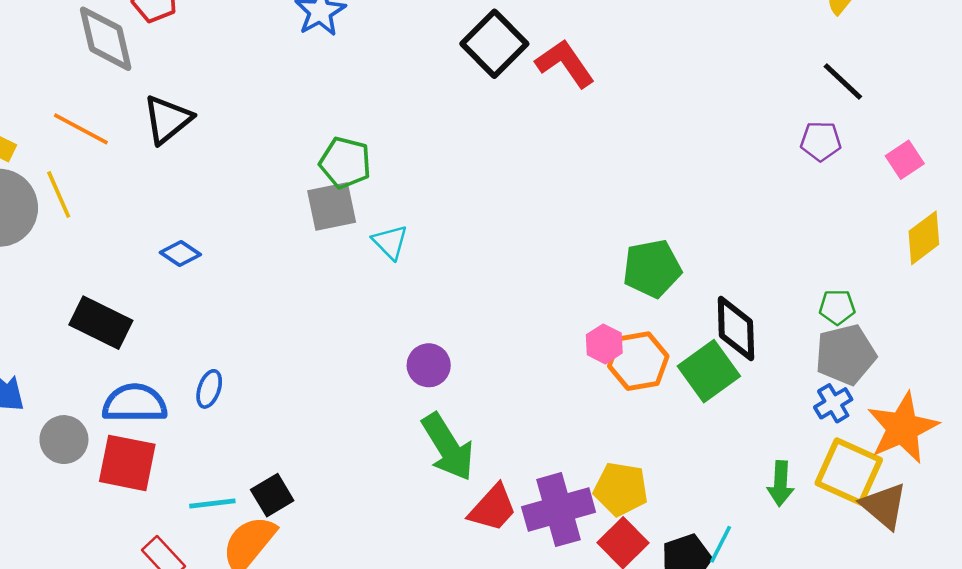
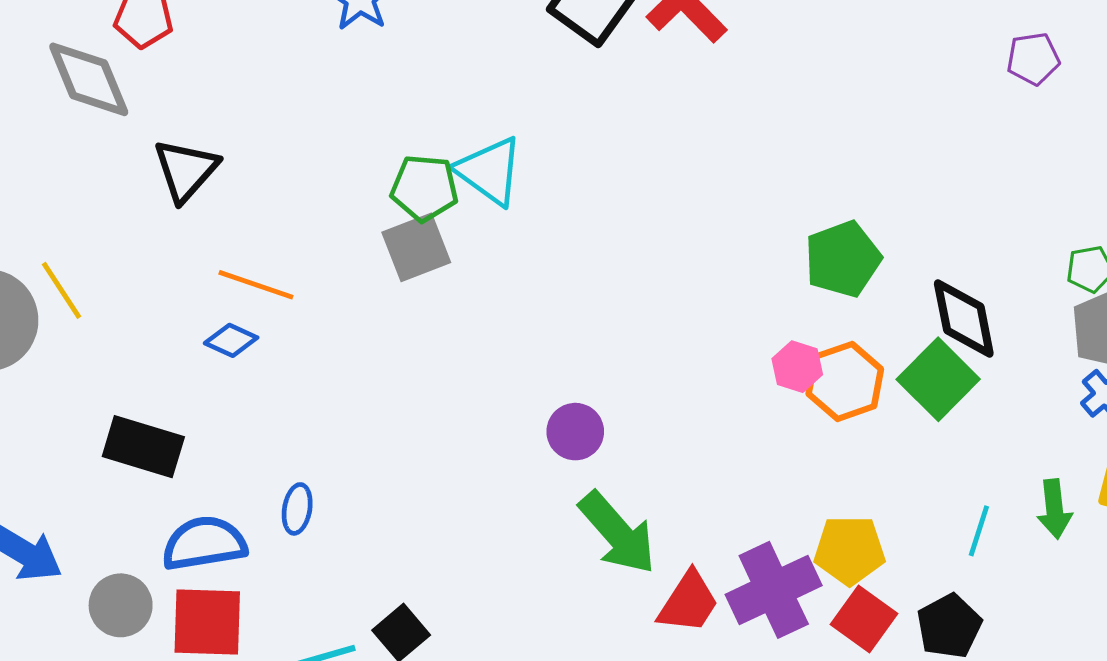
orange line: (81, 129) -> (256, 285), moved
cyan triangle: (390, 242) -> (489, 171), moved, size x1.5
cyan line: (721, 544) -> (979, 531), moved

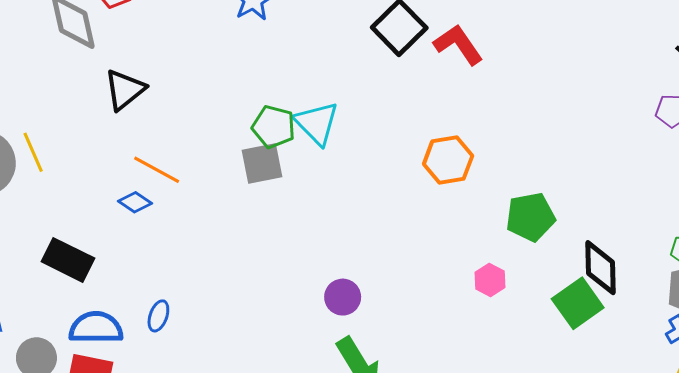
orange hexagon: (845, 381) -> (448, 160), moved

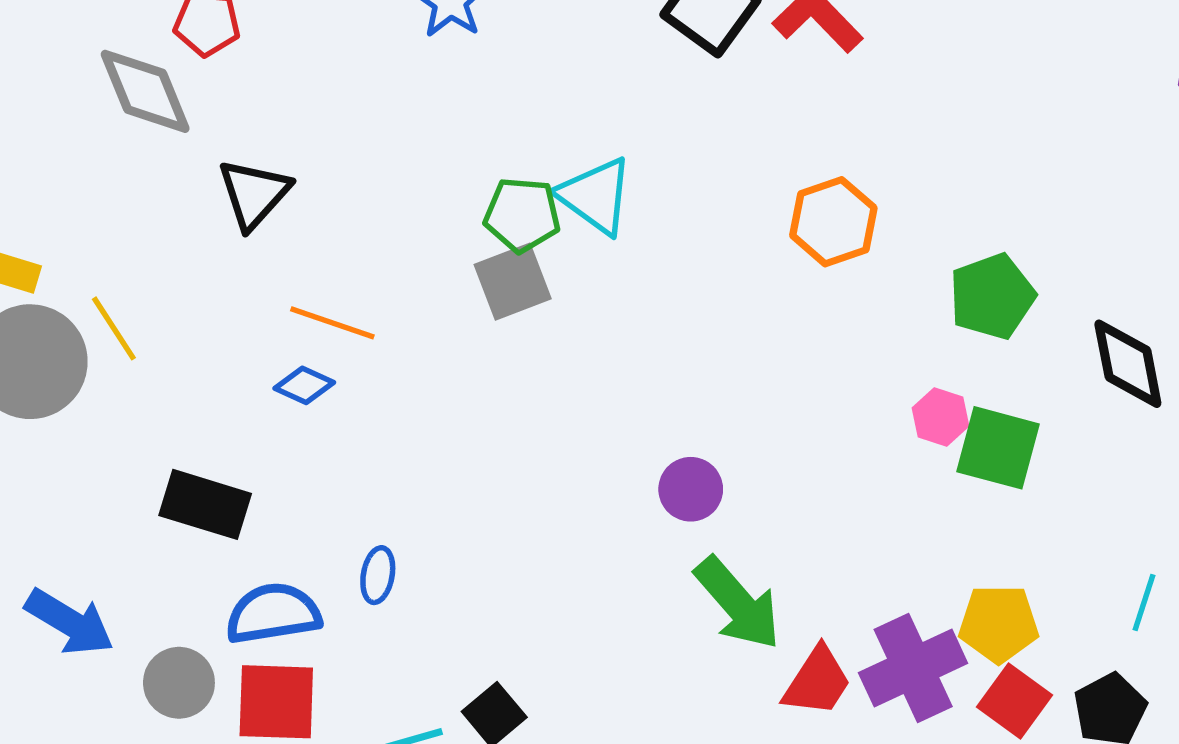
green square: (578, 303) -> (998, 448), moved, turned -30

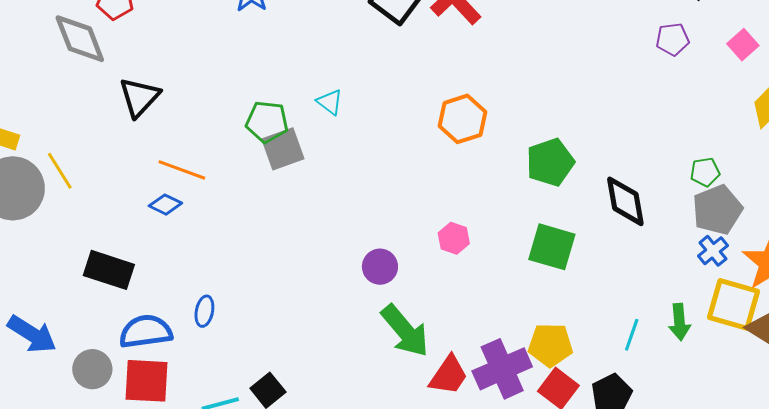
cyan triangle: (595, 196) -> (330, 102), size x0.6
green pentagon: (522, 215) -> (267, 122), moved
pink hexagon: (940, 417) -> (454, 238), moved

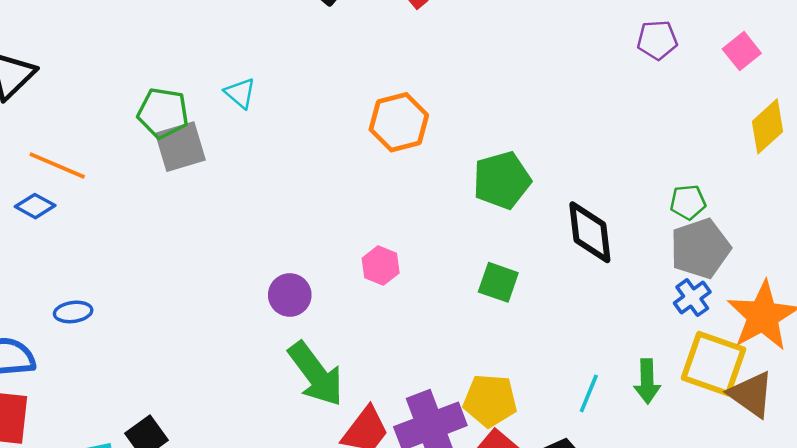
green square: (552, 247) -> (498, 282), size x0.7
blue ellipse: (204, 311) -> (73, 312), moved, turned 68

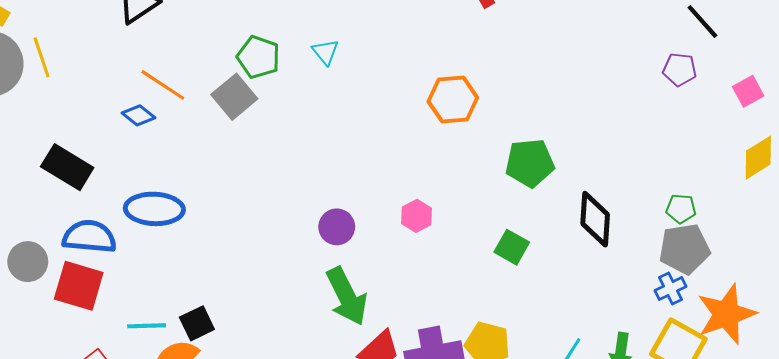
gray square: (180, 147) -> (234, 97), moved, turned -33
blue ellipse: (73, 312) -> (154, 209), size x1.8

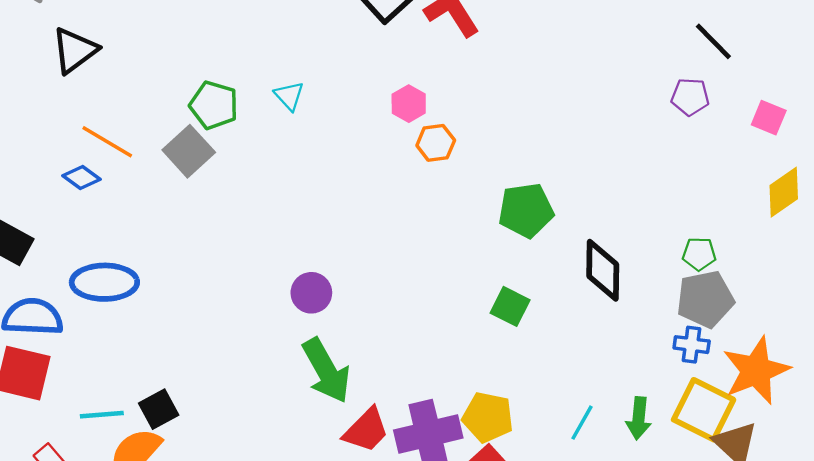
pink square: (748, 91) -> (769, 118), turned -36
orange hexagon: (453, 100) -> (436, 143), size x0.7
pink hexagon: (416, 216) -> (409, 104), moved
blue cross: (671, 288) -> (692, 345), turned 36

